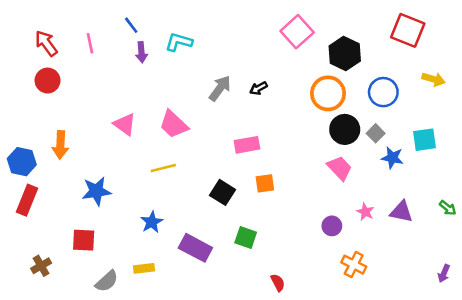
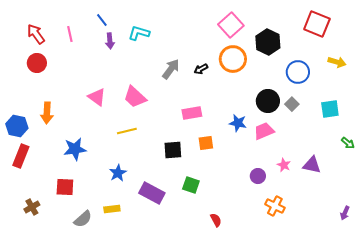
orange circle: (328, 93) -> (233, 59), moved
blue star: (392, 158) -> (238, 123), moved
pink trapezoid: (340, 168) -> (264, 131), turned -70
black square: (222, 192) -> (173, 150), turned -36
green arrow: (448, 208) -> (348, 143), moved

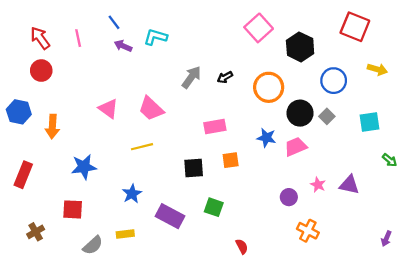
purple arrow: (110, 41) -> (123, 46), turned 119
orange circle: (233, 59) -> (269, 87), moved
blue hexagon: (17, 126) -> (19, 112), moved

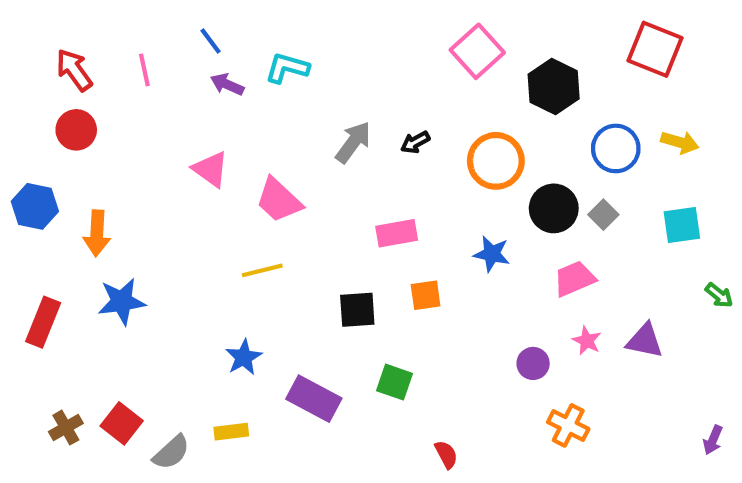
yellow arrow: (377, 69) -> (680, 142), moved
pink triangle: (108, 109) -> (211, 169), moved
pink trapezoid: (296, 147) -> (574, 279), moved
blue star: (84, 167) -> (122, 301), moved
red square: (73, 209) -> (122, 423), moved, turned 35

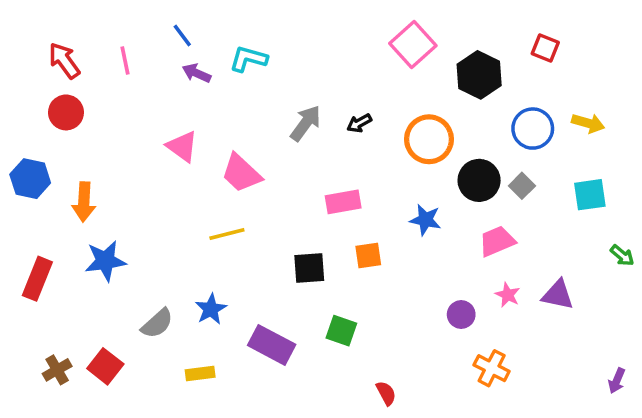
red square: (655, 49) -> (545, 48), moved, size x0.6
gray semicircle: (171, 452) -> (157, 323), moved

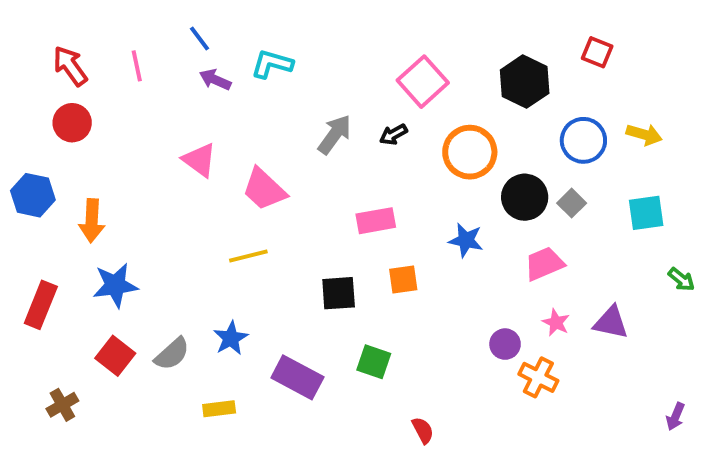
pink square: (413, 44) -> (423, 82), moved
red square: (105, 366) -> (115, 356), moved
orange cross: (492, 368) -> (538, 377), moved

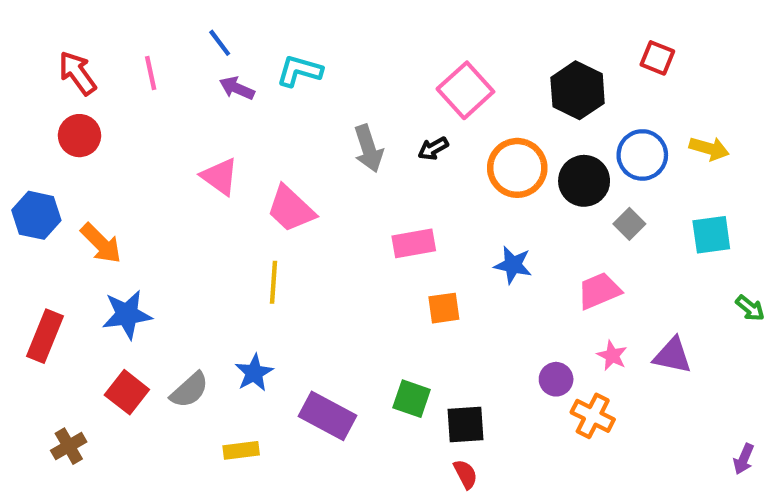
gray arrow: (335, 134) -> (368, 148), turned 126
black circle: (525, 197) -> (584, 181), moved
orange arrow: (92, 221) -> (101, 243), turned -48
yellow line: (248, 256) -> (274, 282), turned -72
black square: (339, 293) -> (465, 425), moved

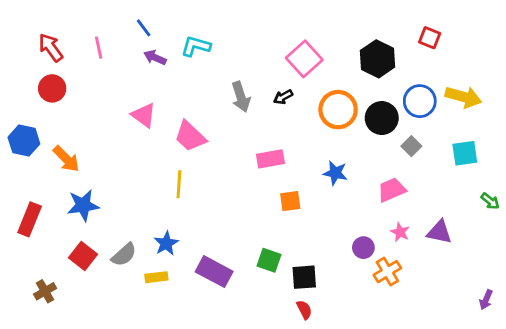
yellow arrow: (709, 148) -> (463, 97), size x1.4
orange cross: (593, 416) -> (387, 272), turned 32
yellow rectangle: (241, 450) -> (156, 277), moved

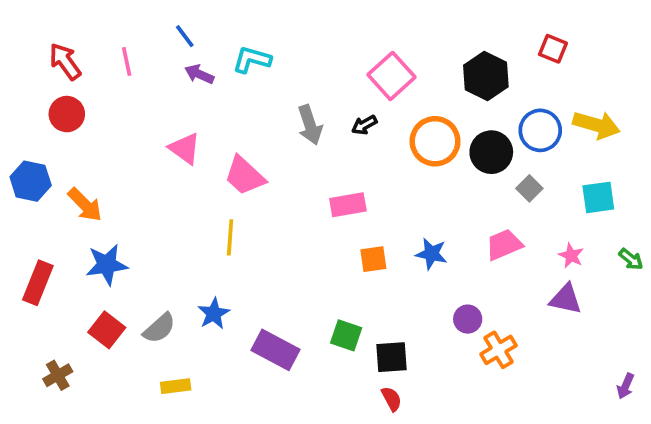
blue star: (335, 173) -> (431, 254), moved
pink star: (400, 232) -> (571, 256), moved
yellow rectangle: (156, 277) -> (176, 386), moved

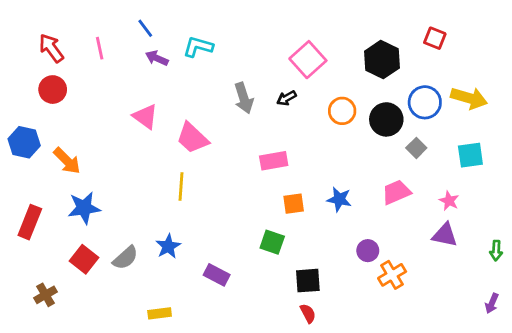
orange circle: (435, 141) -> (342, 111), size x0.7
green arrow: (631, 259) -> (496, 251), moved, turned 54
green square: (346, 335) -> (272, 242), moved
purple rectangle: (275, 350) -> (217, 275), size x0.7
yellow rectangle: (176, 386) -> (160, 313), moved

